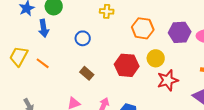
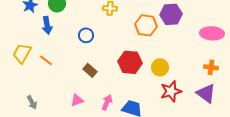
purple hexagon: (180, 32) -> (171, 14), moved
yellow circle: (156, 58) -> (160, 67), moved
red star: (168, 80) -> (171, 91), moved

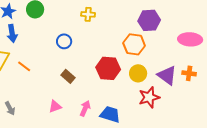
blue arrow: (47, 25) -> (12, 33), moved
orange hexagon: (146, 25) -> (134, 44), moved
purple triangle: (206, 93) -> (167, 75), moved

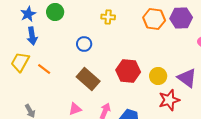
purple hexagon: (149, 20) -> (181, 18), moved
orange hexagon: (134, 44) -> (154, 19), moved
brown rectangle: (68, 76) -> (88, 79), size x1.6

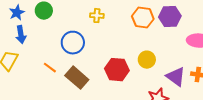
blue circle: (84, 44) -> (73, 43), size x1.5
orange line: (44, 69) -> (50, 68), moved
yellow circle: (158, 76) -> (147, 60), moved

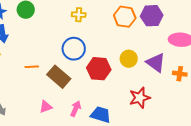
blue circle: (73, 43) -> (74, 49), moved
orange line: (50, 68) -> (32, 67), turned -40
purple triangle: (176, 77) -> (156, 63), moved

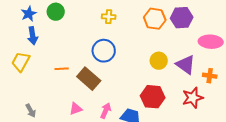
red hexagon: (99, 69) -> (153, 97), moved
red star: (140, 98) -> (193, 98), moved

